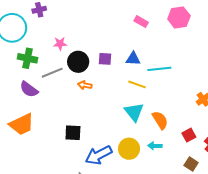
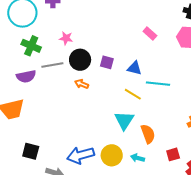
purple semicircle: (29, 89) -> (26, 76), turned -60
black square: (73, 133) -> (31, 151), moved

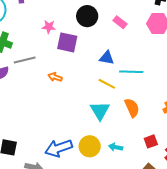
pink star: (66, 38) -> (49, 27), moved
black circle: (80, 60) -> (87, 16), moved
purple square: (107, 62) -> (67, 42), moved, size x1.5
orange semicircle: (148, 134) -> (132, 108), moved

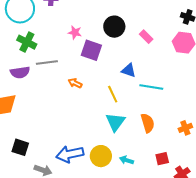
yellow line: (107, 84) -> (113, 94), moved, turned 30

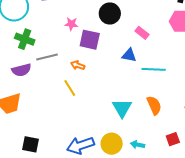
pink rectangle: (146, 37) -> (142, 33), moved
orange arrow: (75, 83) -> (78, 65), moved
yellow line: (113, 94) -> (70, 88), moved

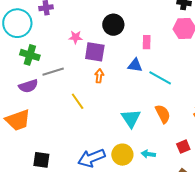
pink rectangle: (142, 33) -> (147, 42), turned 56
orange arrow: (78, 65) -> (99, 76), moved, turned 80
cyan line: (154, 69) -> (160, 78), turned 30

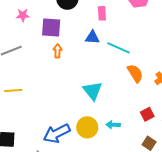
pink star: (76, 37) -> (23, 15), moved
yellow line: (78, 101) -> (13, 91), moved, turned -54
orange semicircle: (163, 114) -> (135, 73), moved

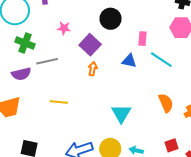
purple square: (51, 27) -> (90, 45), turned 30
cyan line: (118, 48) -> (161, 60), moved
yellow line: (13, 91) -> (59, 102), moved

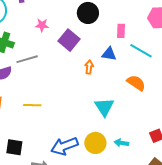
orange arrow: (93, 69) -> (89, 67), moved
yellow line: (59, 102) -> (32, 105), moved
orange semicircle: (166, 103) -> (136, 83), moved, turned -30

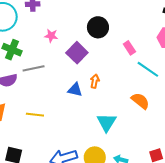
pink rectangle: (121, 31) -> (129, 48), turned -40
blue triangle: (109, 54) -> (75, 90), moved

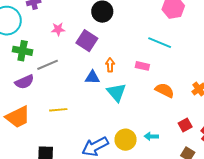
pink rectangle: (129, 48) -> (142, 66), moved, turned -32
orange semicircle: (140, 101) -> (165, 90), moved
cyan triangle: (107, 122) -> (117, 92), moved

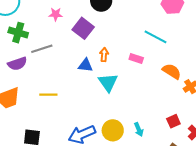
orange semicircle: (165, 90) -> (172, 71), moved
cyan arrow: (151, 136) -> (139, 129), turned -120

